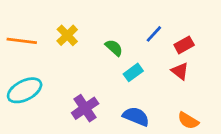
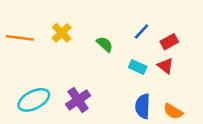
cyan rectangle: (133, 72) -> (138, 67), moved, turned 60
cyan ellipse: (25, 90) -> (34, 100), moved
blue semicircle: (136, 116) -> (143, 106), moved, turned -110

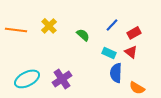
blue semicircle: (143, 106) -> (116, 73), moved

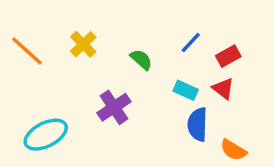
orange line: (16, 30) -> (27, 51), turned 35
purple cross: (62, 79) -> (114, 107), moved

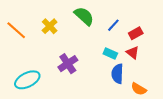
green semicircle: (141, 60) -> (84, 16), moved, size x1.5

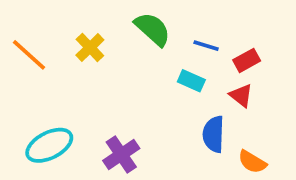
blue line: (113, 25) -> (206, 46), turned 64
cyan rectangle: (110, 54) -> (191, 81), moved
purple cross: (68, 64) -> (121, 154), moved

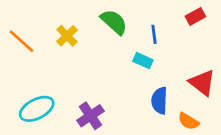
blue line: (206, 46) -> (154, 34), turned 66
red rectangle: (247, 60) -> (195, 16), moved
red triangle: (241, 95) -> (202, 83), moved, size x1.5

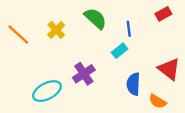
cyan rectangle: (143, 61) -> (120, 51), turned -63
cyan ellipse: (37, 109) -> (47, 91), moved
purple cross: (90, 116) -> (84, 74), moved

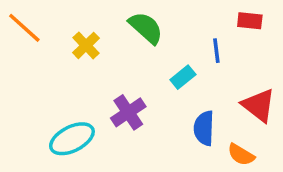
red rectangle: (163, 14) -> (250, 21), turned 35
blue line: (129, 29) -> (216, 51), moved
orange line: (18, 35) -> (24, 28), moved

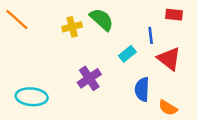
yellow cross: (86, 45) -> (72, 27), moved, turned 30
red triangle: (259, 105) -> (169, 59), moved
cyan ellipse: (72, 139) -> (32, 97), moved, turned 32

